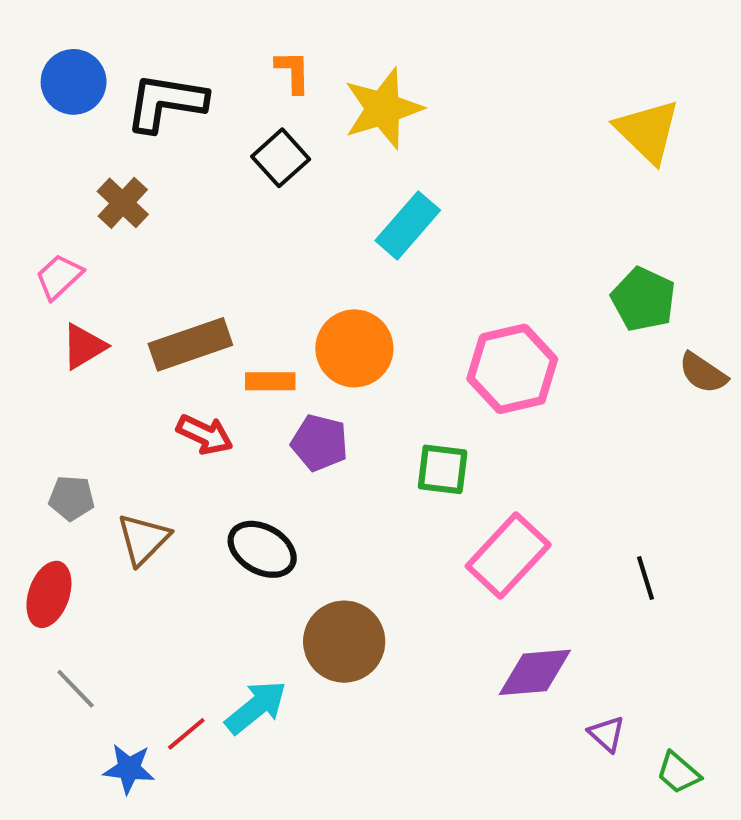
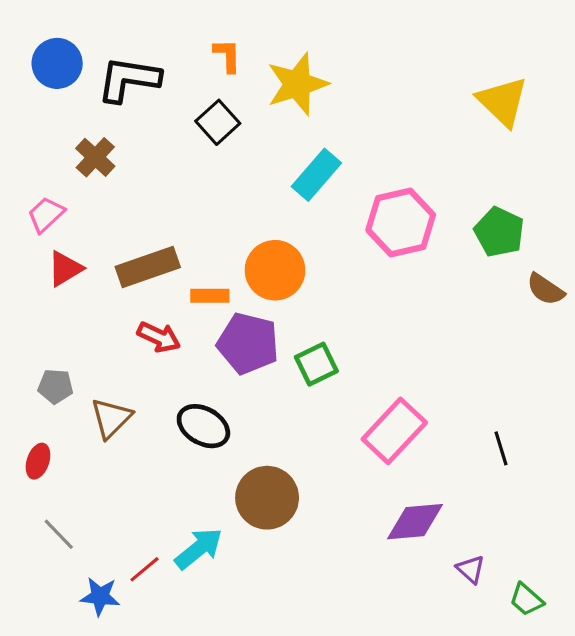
pink hexagon: (512, 369) -> (401, 222), moved
purple pentagon: (320, 443) -> (248, 343), size x1.4
green square: (443, 469) -> (316, 364), moved, turned -33
red ellipse: (49, 594) -> (38, 461), size x0.7

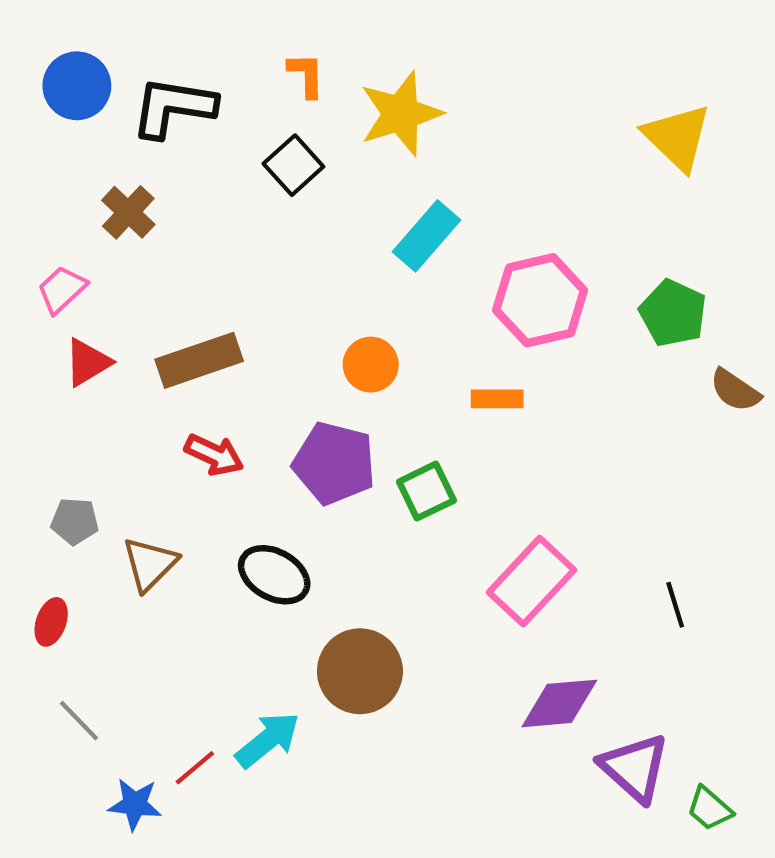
orange circle: (275, 270) -> (371, 365), size x0.7
orange rectangle: (210, 296) -> (497, 399), moved
purple triangle: (471, 569) -> (634, 768), size x1.8

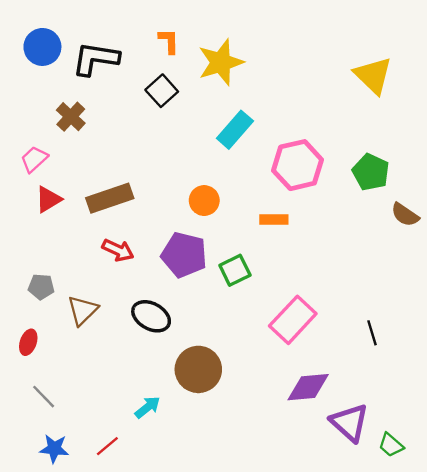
cyan arrow: (268, 740) -> (148, 407), size x0.7
red line: (195, 768) -> (107, 446), moved
blue star: (135, 804) -> (54, 449), moved

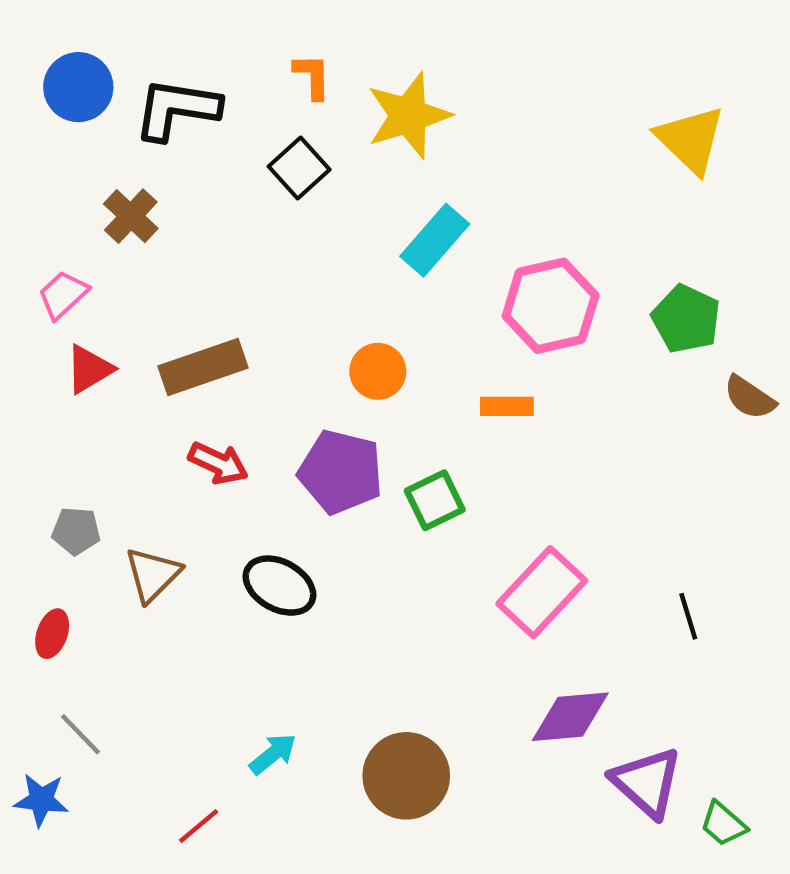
brown circle: (198, 369) -> (406, 776), moved
blue star: (54, 449) -> (41, 800), moved

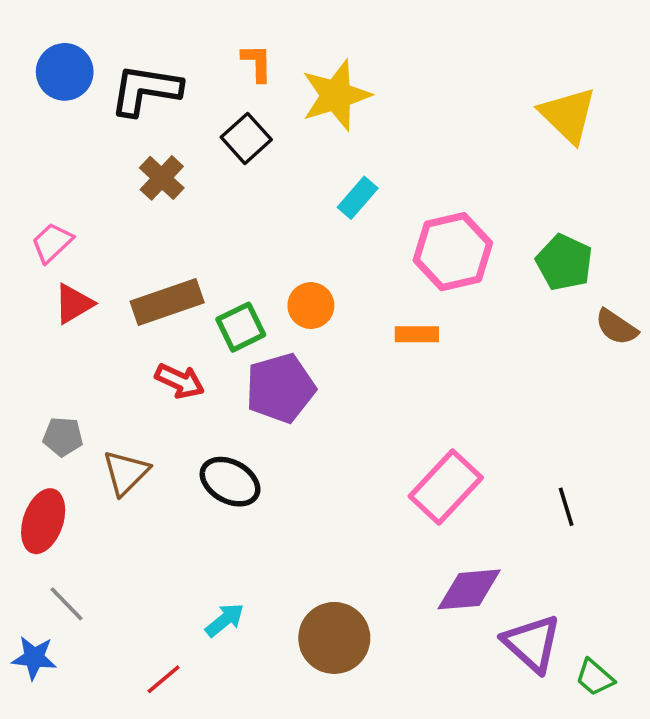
brown cross: (131, 216) -> (162, 178), moved
cyan rectangle: (435, 240) -> (358, 198), size x0.7
purple pentagon: (341, 472) -> (280, 388), turned -30
green square: (435, 500) -> (241, 327), moved
red ellipse: (52, 634) -> (43, 521), size x1.6

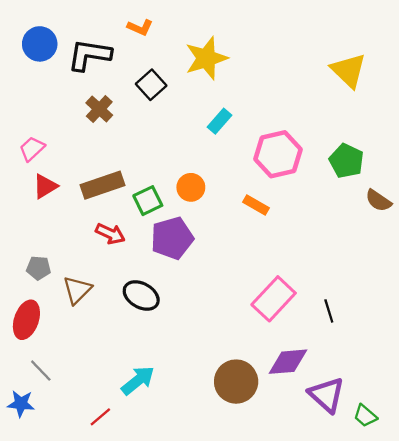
orange L-shape: (257, 63) -> (140, 27), moved, turned 115
orange rectangle: (417, 334) -> (256, 205), turned 30
black line: (566, 507) -> (329, 311), moved
cyan arrow: (225, 620) -> (138, 380), size x1.4
brown circle: (334, 638) -> (236, 382), moved

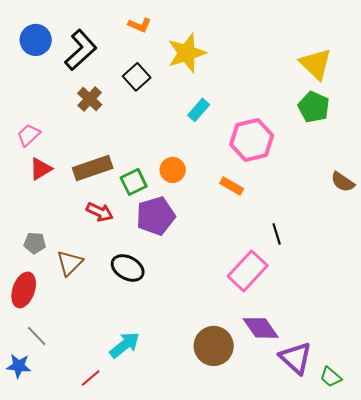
orange L-shape: (140, 27) -> (140, 25), moved
black L-shape: (89, 55) -> (81, 50), turned 129
green pentagon: (346, 161) -> (314, 107), moved
black line: (329, 311) -> (277, 234), moved
purple diamond: (288, 362) -> (261, 328), turned 60

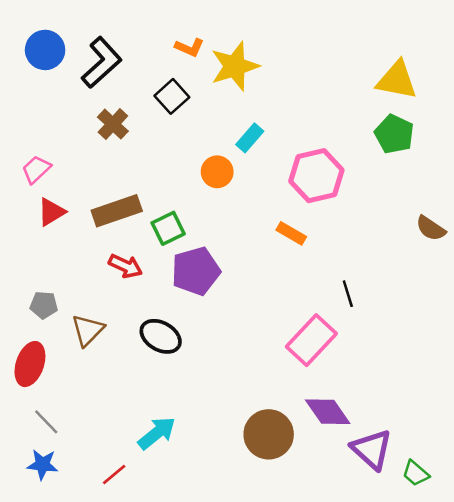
orange L-shape: (140, 25) -> (190, 47), moved
yellow triangle: (316, 64) -> (397, 80), turned -33
orange circle: (173, 170) -> (217, 172), moved
blue star: (19, 366) -> (43, 465), moved

